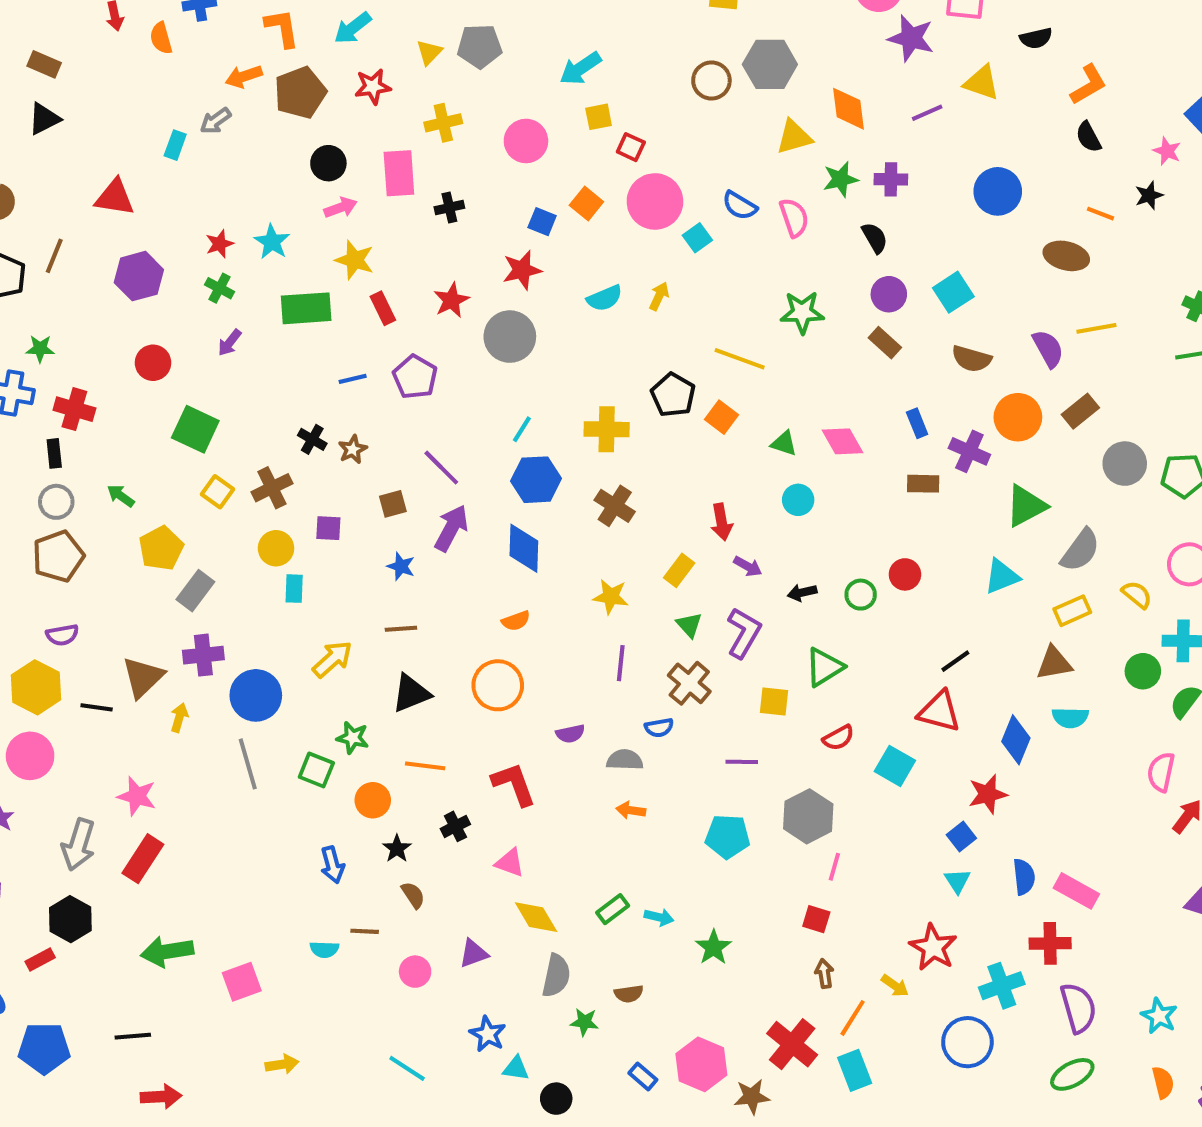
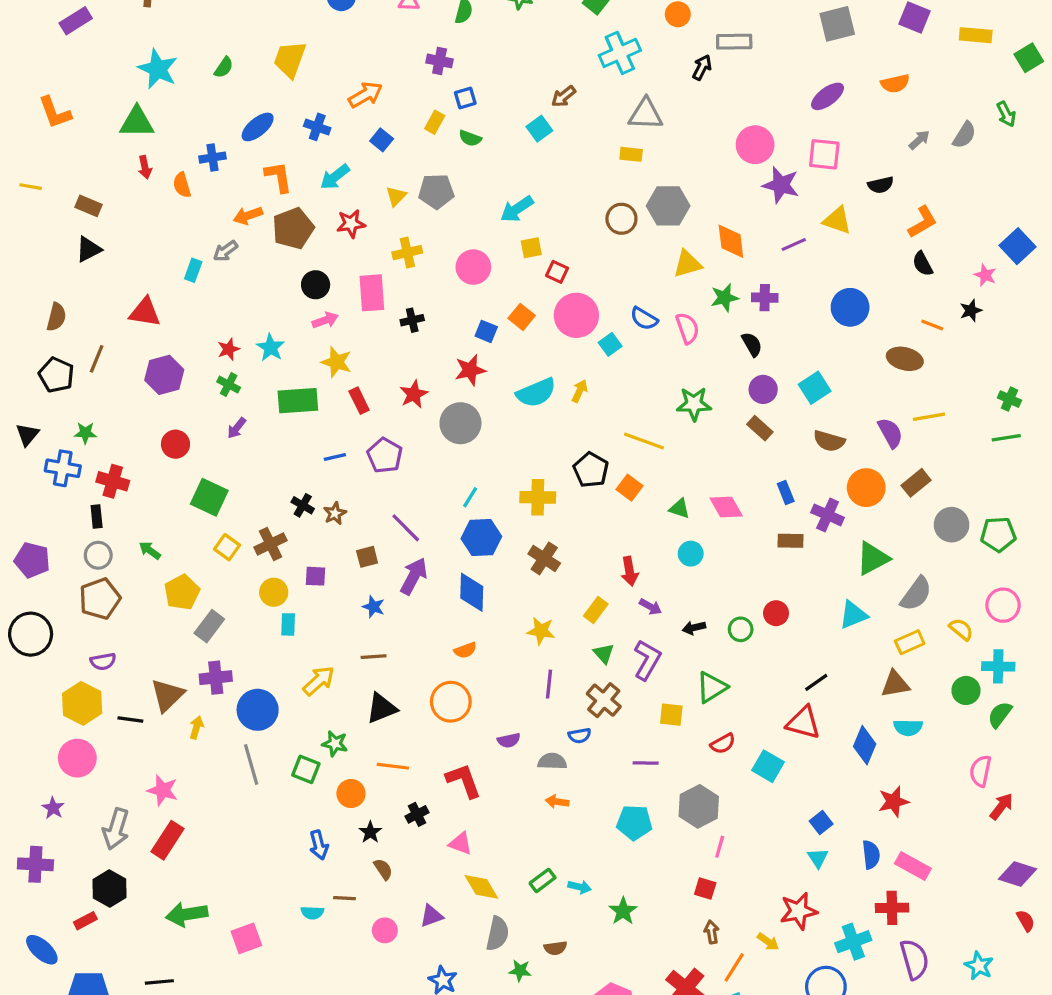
cyan semicircle: (605, 298) -> (536, 393), size x1.4
red star: (988, 794) -> (894, 802), moved
red star: (933, 947) -> (799, 911), turned 30

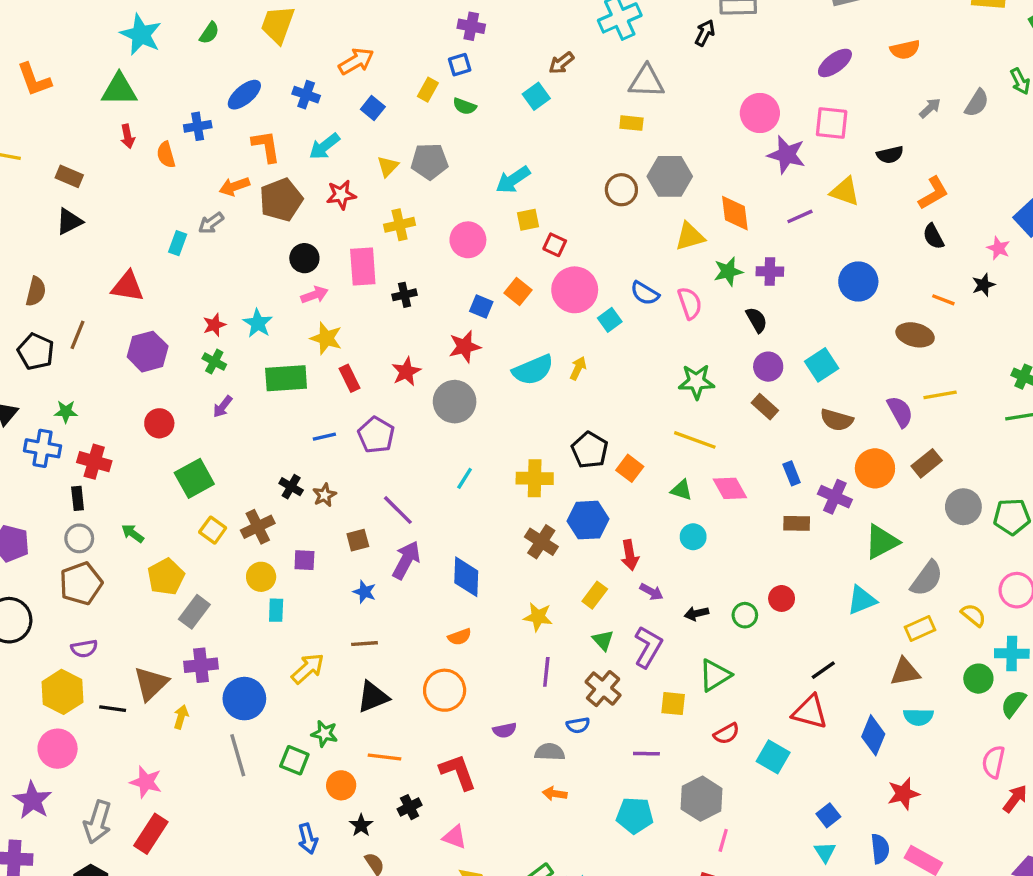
purple cross: (440, 61) -> (471, 26), moved
yellow line: (644, 441) -> (695, 440), moved
green square: (209, 497) -> (194, 478), turned 36
blue hexagon: (481, 538) -> (588, 520), moved
purple star: (53, 808) -> (32, 800), size x1.6

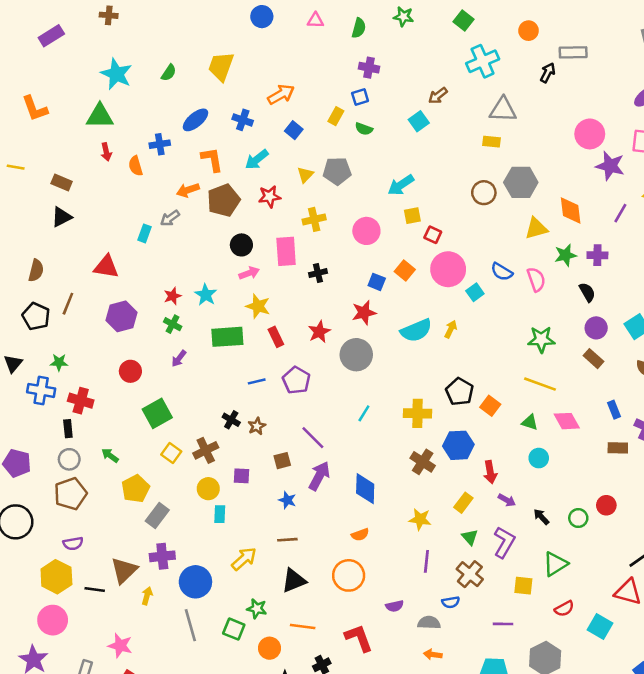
purple line: (800, 216) -> (620, 213), turned -36
black arrow: (696, 613) -> (541, 517), turned 60

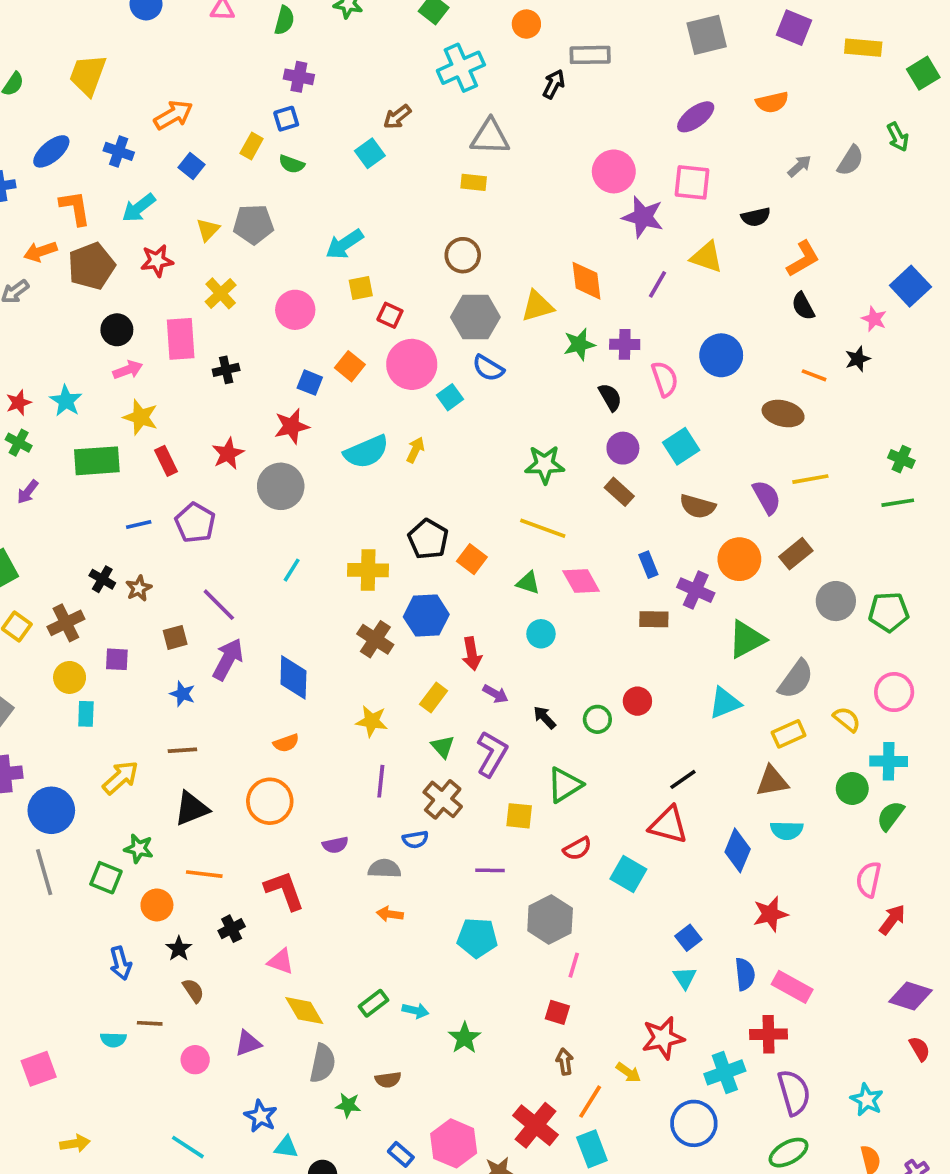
gray hexagon: (521, 182) -> (475, 317), moved
yellow cross: (314, 219) -> (221, 293), turned -30
pink semicircle: (536, 279) -> (665, 379), moved

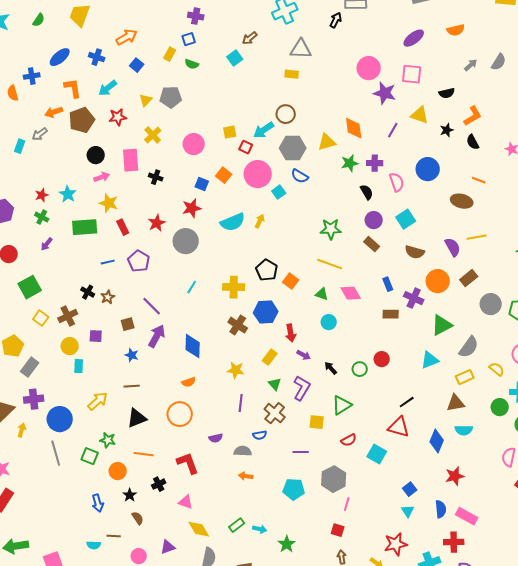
cyan arrow: (344, 244) -> (264, 130), moved
black star: (858, 359) -> (447, 130), moved
black cross: (226, 370) -> (156, 177), turned 32

